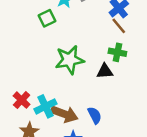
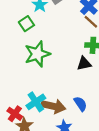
green star: (70, 60) -> (37, 54), moved
red cross: (22, 100) -> (15, 114), moved

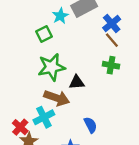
black triangle: (84, 64) -> (77, 82), moved
brown arrow: (53, 106) -> (57, 98), moved

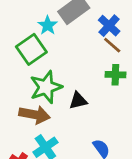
green square: (44, 34) -> (31, 49), size x1.5
brown arrow: (57, 98) -> (35, 115), moved

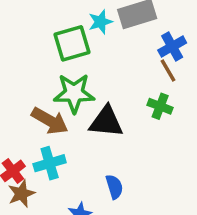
black triangle: (78, 101) -> (106, 122), size x1.5

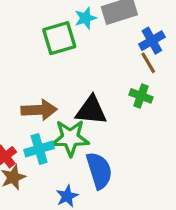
green star: (74, 93) -> (70, 138), moved
brown arrow: (50, 121) -> (39, 110), turned -32
blue semicircle: (114, 187) -> (99, 171), size x1.6

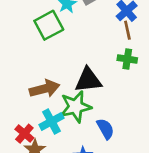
brown line: (148, 63) -> (127, 30), turned 30
blue semicircle: (99, 171) -> (105, 129), size x0.7

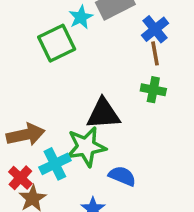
brown arrow: (45, 89) -> (26, 135), moved
blue semicircle: (105, 129) -> (122, 176), turned -40

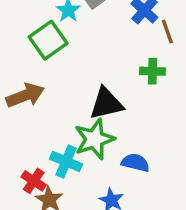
brown line: (155, 53) -> (167, 32), moved
brown arrow: (26, 135) -> (25, 95), moved
cyan cross: (55, 164) -> (66, 161), turned -32

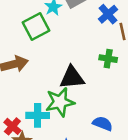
cyan cross: (66, 161) -> (38, 115), turned -30
blue semicircle: (135, 163) -> (103, 124), moved

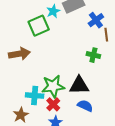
black triangle: (72, 78) -> (79, 85), moved
red cross: (12, 126) -> (53, 104), moved

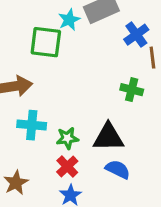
green square: (39, 26) -> (46, 42), turned 30
green star: (53, 86) -> (67, 138), size x0.6
cyan cross: (35, 96) -> (32, 125), moved

